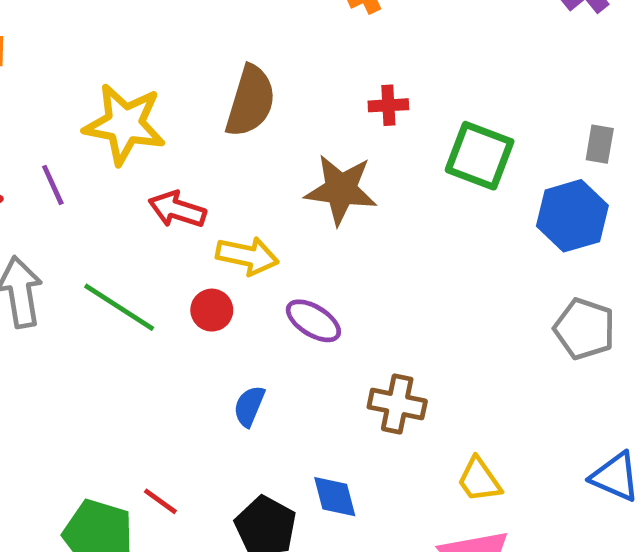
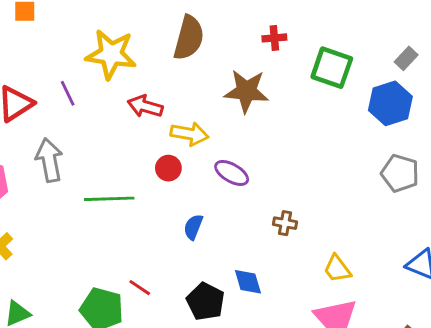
gray rectangle: (600, 144) -> (406, 58), turned 35
green line: (119, 307) -> (109, 199), moved, turned -33
brown cross: (397, 404) -> (285, 223), size x0.7

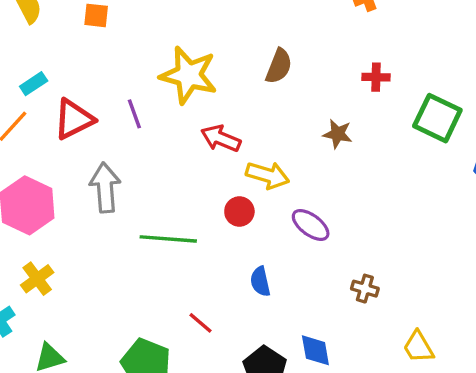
brown semicircle: (189, 38) -> (279, 66), size x0.7
brown star: (246, 91) -> (338, 134), size x0.6
blue semicircle: (193, 227) -> (260, 281), turned -40
red line: (140, 288) -> (201, 323), moved

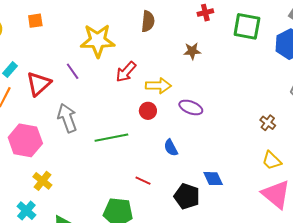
red arrow: (221, 138) -> (126, 72), turned -55
brown cross: (365, 289) -> (268, 123), moved, turned 35

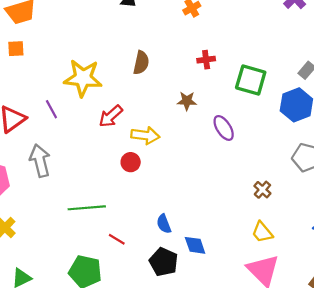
purple ellipse: (191, 107) -> (224, 128), moved, turned 30
green line: (111, 138) -> (87, 208), moved
blue semicircle: (171, 148) -> (164, 224), moved

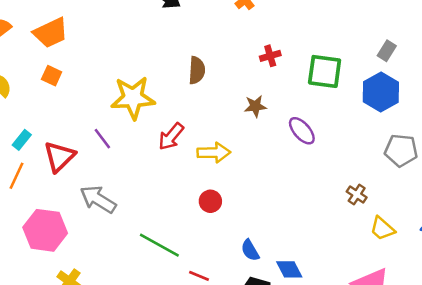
orange square: (16, 49) -> (52, 76), turned 36
gray arrow: (40, 161) -> (98, 199), turned -36
red circle: (131, 162) -> (210, 201), moved
green line: (87, 208) -> (159, 245), turned 42
yellow trapezoid: (262, 232) -> (382, 229), moved

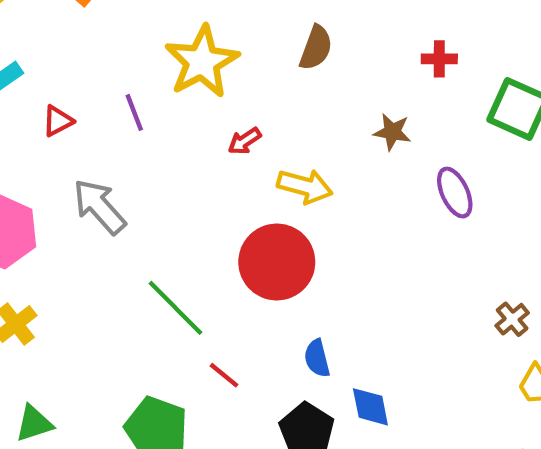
yellow star: (133, 98) -> (202, 62), turned 30
red arrow: (171, 137) -> (244, 141), size x0.7
red triangle: (59, 157) -> (58, 121), size x0.6
red circle: (210, 201) -> (277, 262), size x2.0

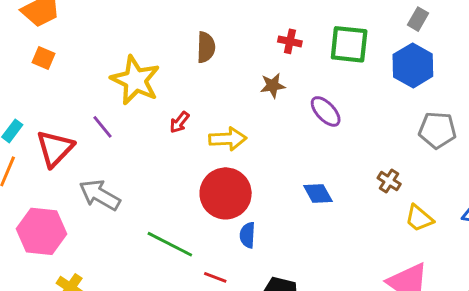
red cross: (439, 59) -> (290, 41), moved, turned 30
red triangle: (58, 121) -> (55, 148), size x1.8
blue semicircle: (317, 358) -> (247, 235), moved, turned 35
blue diamond: (370, 407) -> (318, 193), moved

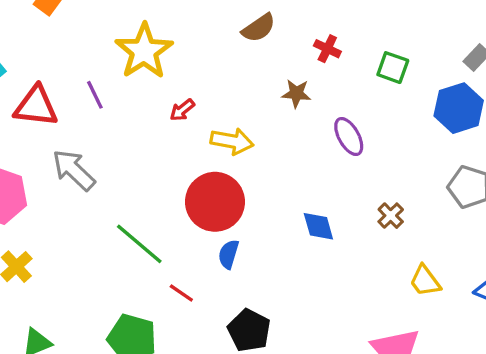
green square: (349, 44) -> (393, 68), size x0.7
brown semicircle: (206, 47) -> (259, 28), moved, turned 40
red triangle: (55, 148) -> (36, 106), turned 39
brown cross: (389, 181) -> (391, 216), moved

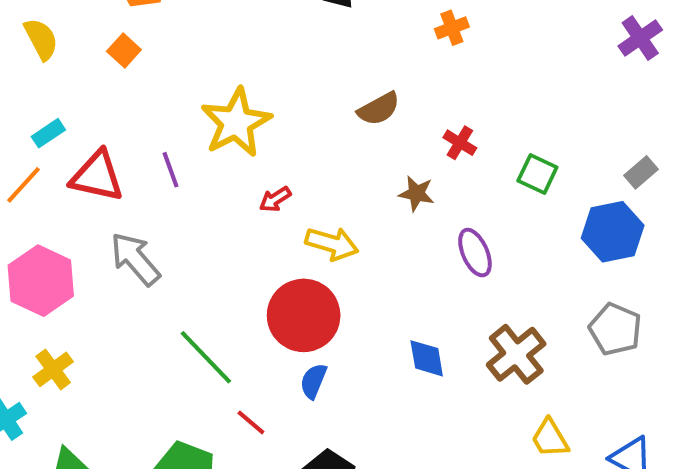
brown cross: (391, 216) -> (516, 354), size x1.8

